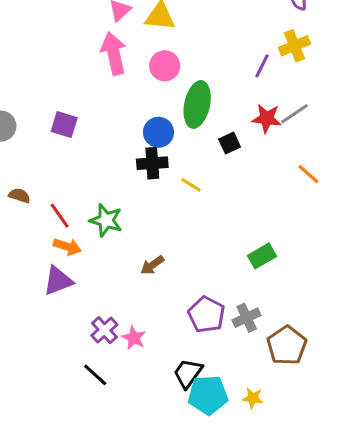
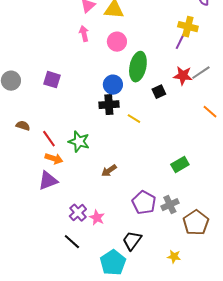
yellow cross: (294, 46) -> (188, 27), moved, turned 36
pink arrow: (114, 53) -> (84, 34), size x0.6
cyan pentagon: (208, 395) -> (113, 263), moved, turned -30

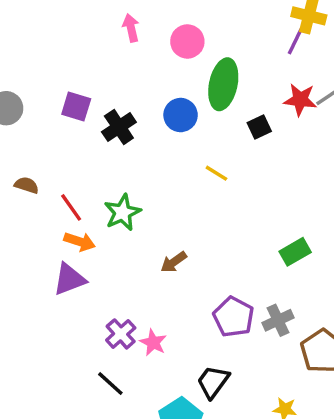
black cross: (109, 105) -> (119, 127), moved, turned -30
green star: (79, 142) -> (122, 213), turned 30

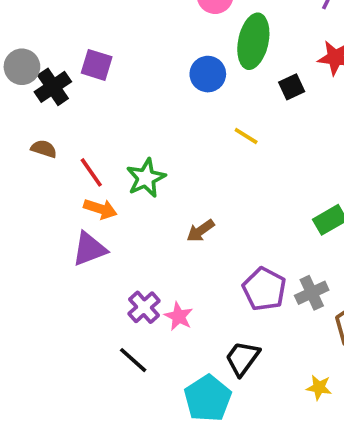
black cross: (119, 127) -> (53, 87), moved

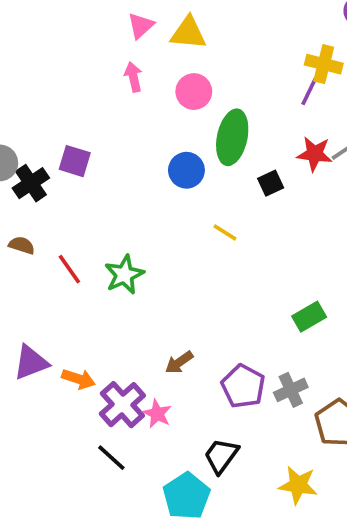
orange arrow: (100, 209) -> (78, 379), moved
brown arrow: (201, 231) -> (179, 362), moved
purple triangle: (89, 249) -> (31, 362), moved
purple cross: (144, 307) -> (122, 405), size x1.4
yellow star: (319, 387) -> (298, 485), size x1.5

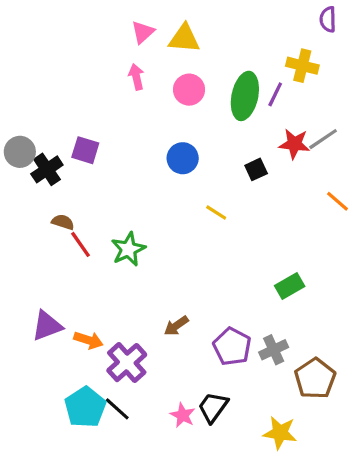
purple line: (309, 92) -> (275, 94), moved
green ellipse: (232, 137) -> (245, 96), moved
brown semicircle: (22, 245) -> (63, 222), moved
pink star: (157, 414) -> (183, 415), moved
cyan pentagon: (186, 496) -> (85, 407), moved

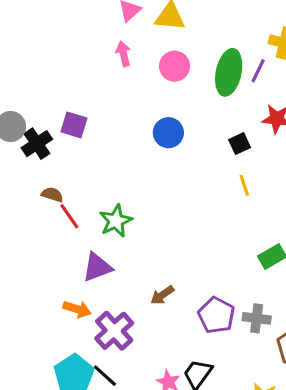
yellow line: (216, 212) -> (244, 185), moved, turned 40
purple triangle: (47, 326) -> (97, 267), moved
gray cross: (274, 350) -> (257, 318), turned 32

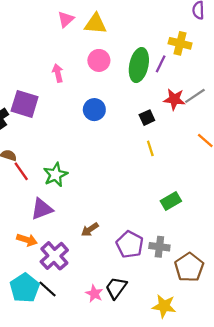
pink arrow: (123, 54) -> (58, 73), moved
purple square: (74, 125) -> (25, 104), size x1.4

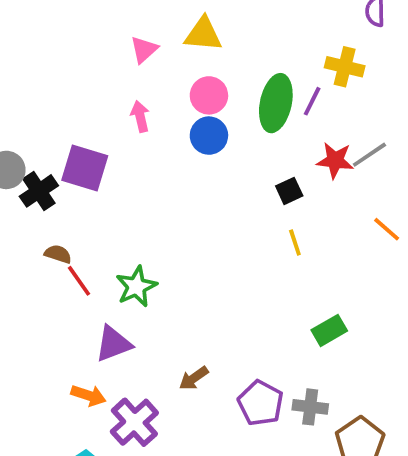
pink triangle: (66, 19) -> (144, 50), moved
blue circle: (94, 110) -> (209, 136), moved

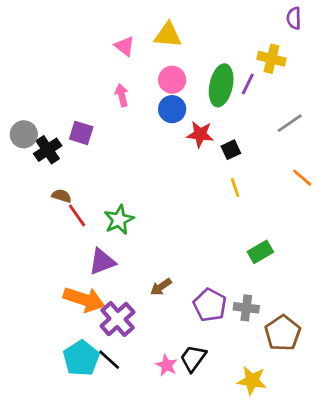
pink triangle: (144, 50) -> (125, 46), turned -40
red star: (335, 160) -> (200, 134), moved
purple square: (85, 168) -> (81, 133), size x0.7
orange arrow: (89, 395) -> (84, 299), size x1.6

